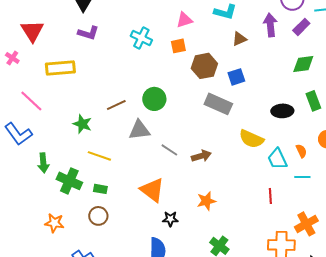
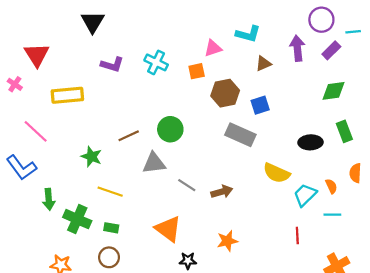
pink triangle: (184, 20) -> (213, 48), moved
purple L-shape: (88, 33) -> (112, 65), moved
cyan trapezoid: (277, 159) -> (305, 195), turned 70

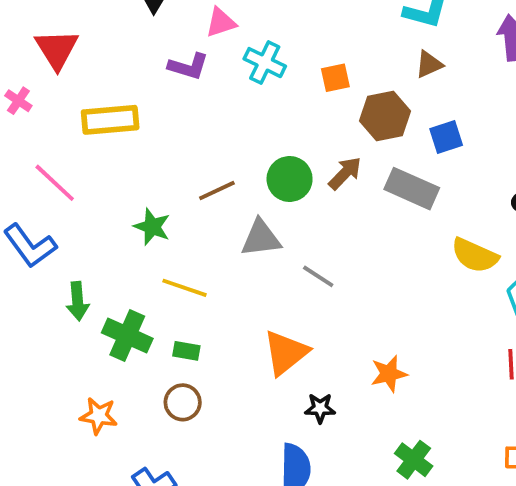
pink triangle: (213, 48) -> (221, 22), moved
brown triangle: (263, 64) -> (429, 64), moved
brown arrow: (222, 192) -> (345, 173), moved, turned -30
orange triangle: (168, 229) -> (286, 353), turned 44

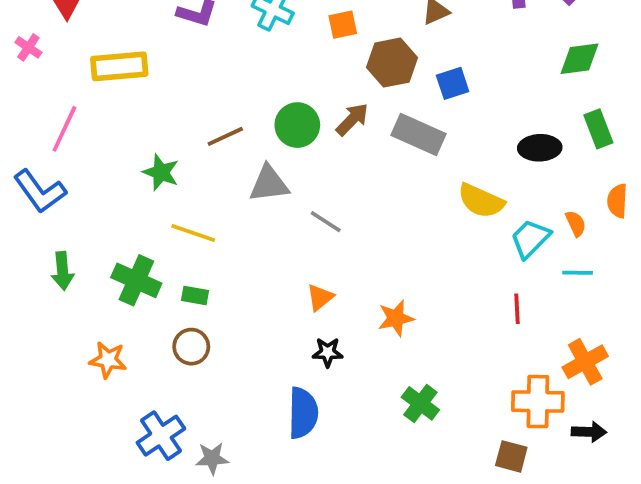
pink line: (55, 183) -> (64, 129), turned 72
green arrow: (78, 301) -> (62, 271), moved
orange triangle: (286, 353) -> (320, 297), moved, size x0.6

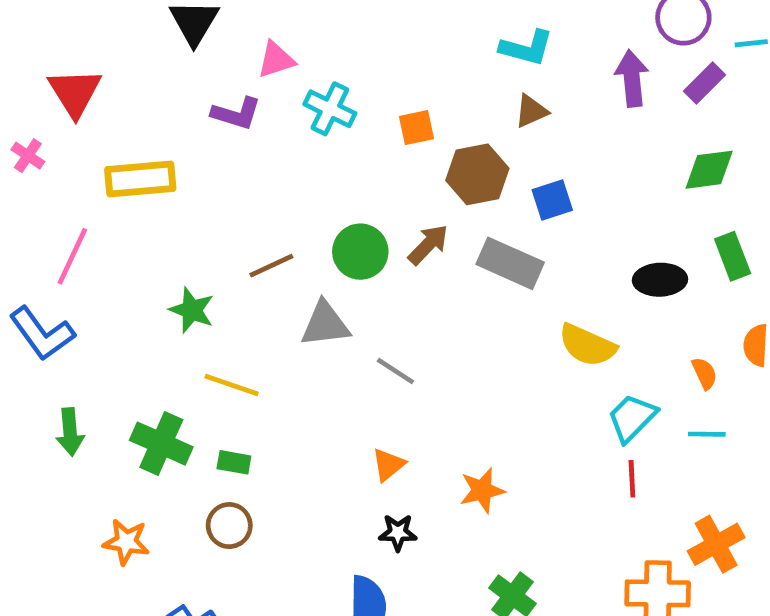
cyan trapezoid: (530, 239) -> (632, 418), moved

